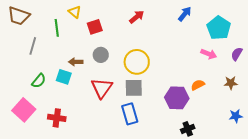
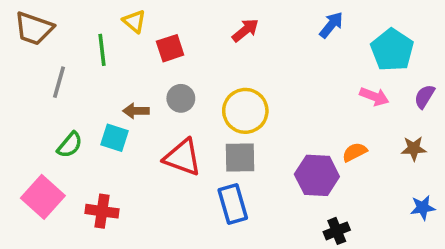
red triangle: (102, 88) -> (183, 157), turned -45

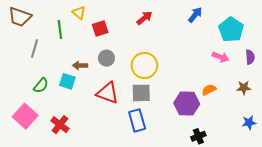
purple semicircle: (424, 97) -> (250, 57), turned 144
red cross: (102, 211) -> (60, 125), turned 30

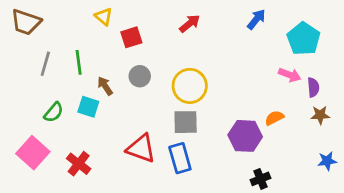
green line: (60, 30) -> (79, 62), moved
purple semicircle: (250, 57) -> (313, 87), moved
brown arrow: (80, 65) -> (105, 86), turned 56
red triangle: (107, 93) -> (141, 148), moved

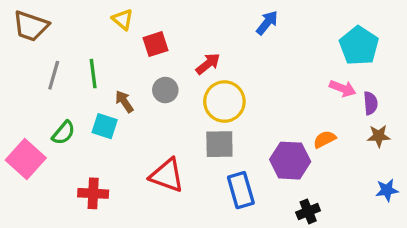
blue arrow: (256, 19) -> (267, 23), moved
red arrow: (190, 23) -> (208, 64), moved
pink square: (33, 153) -> (26, 159), moved
blue rectangle: (180, 158) -> (241, 190), moved
red cross: (79, 164) -> (93, 193), turned -35

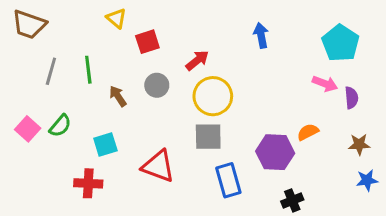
blue arrow: (267, 23) -> (261, 35), moved, turned -50
cyan square: (105, 126) -> (105, 144), moved, turned -35
brown star: (379, 136) -> (359, 144), moved
pink square: (26, 159) -> (28, 129), moved, size x0.7

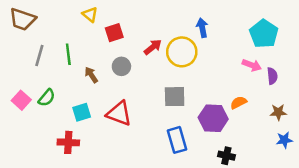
yellow circle: (213, 96) -> (182, 52), moved
gray square: (208, 137) -> (175, 97), moved
red triangle: (158, 166) -> (119, 113), moved
black cross: (292, 200) -> (226, 156), turned 35

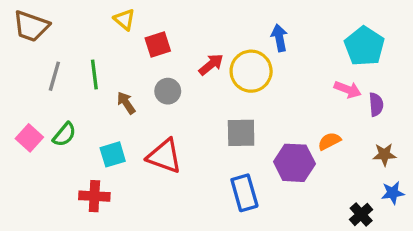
black cross: (226, 156) -> (361, 214), moved, turned 35

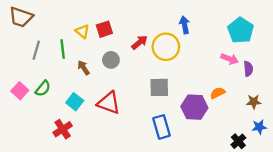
yellow triangle: (124, 19) -> (82, 31), moved
cyan square: (113, 154) -> (75, 102), turned -35
red cross: (94, 196) -> (63, 129), turned -36

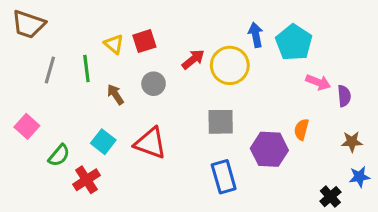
cyan pentagon: (241, 30) -> (294, 43), moved
green semicircle: (43, 89) -> (59, 155), moved
orange semicircle: (218, 93) -> (301, 129), turned -48

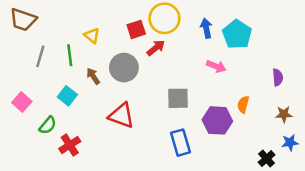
red square: (144, 41) -> (136, 29), moved
yellow circle: (230, 65) -> (164, 18), moved
pink arrow: (318, 82) -> (216, 66), moved
gray circle: (154, 84) -> (124, 68), size x1.5
cyan square: (103, 142) -> (67, 96), moved

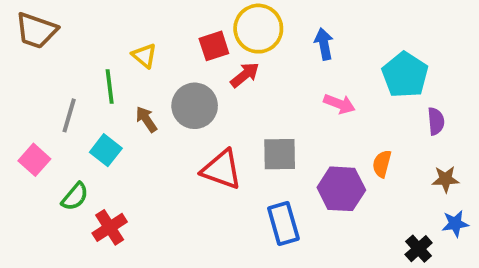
cyan pentagon: (237, 34) -> (405, 75), moved
gray line: (40, 56) -> (69, 115), moved
red triangle: (121, 115) -> (222, 170), moved

